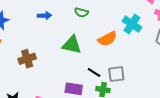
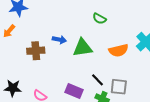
blue arrow: (44, 16) -> (59, 40), moved
green triangle: (72, 45) -> (83, 48), turned -35

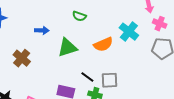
blue arrow: (59, 40) -> (42, 30), moved
brown cross: (36, 51) -> (22, 58), turned -36

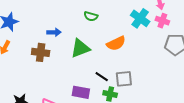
pink cross: (160, 24) -> (162, 21), moved
cyan cross: (129, 32) -> (140, 18), moved
brown cross: (22, 58) -> (41, 52), moved, turned -30

